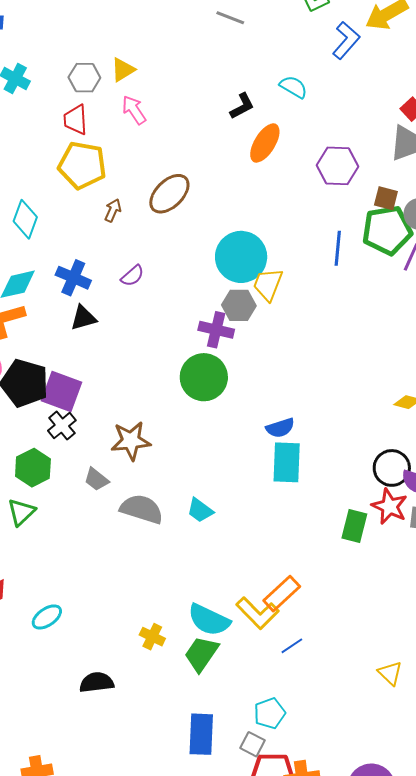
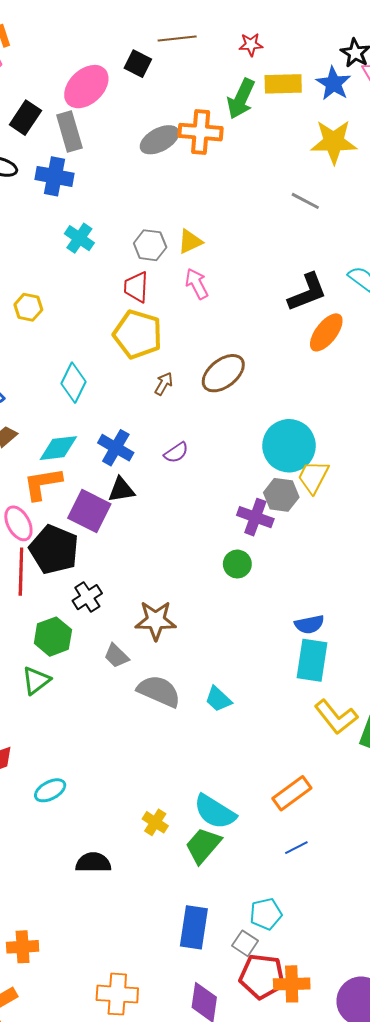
black L-shape: (242, 106) -> (307, 292), size x1.5
green circle: (204, 377) -> (237, 564), size x0.6
purple square: (62, 391) -> (89, 511), moved
yellow L-shape: (258, 613) -> (336, 717), moved

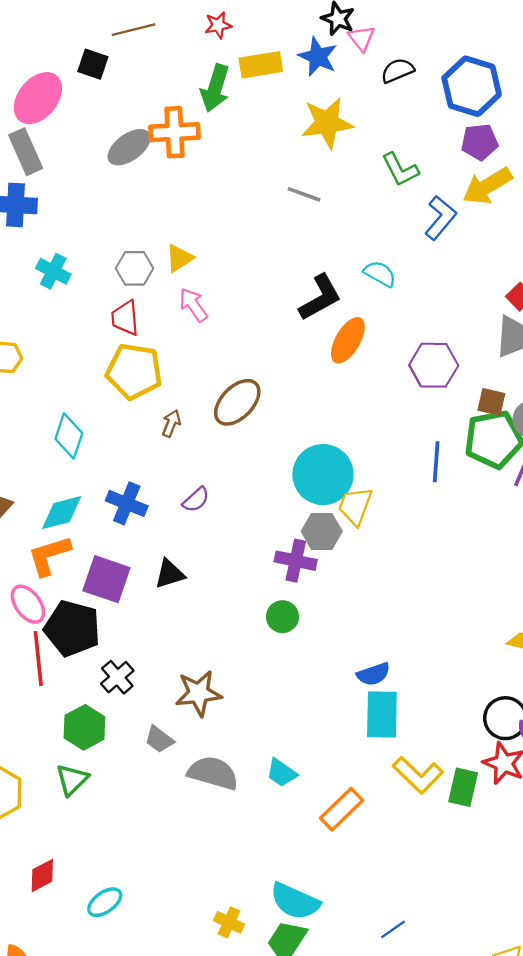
black triangle: (121, 490) -> (170, 574), moved
orange rectangle: (292, 793) -> (342, 809), moved

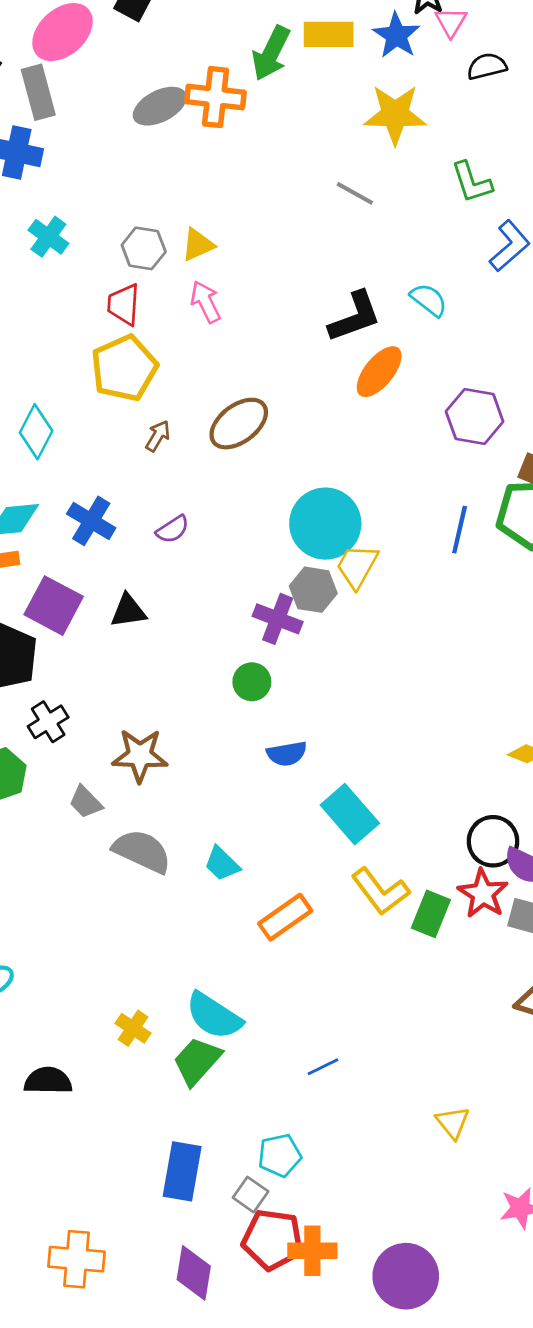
yellow pentagon: (134, 371) -> (124, 368), turned 30
blue semicircle: (373, 674) -> (287, 754), moved
cyan rectangle: (382, 714) -> (350, 814), turned -51

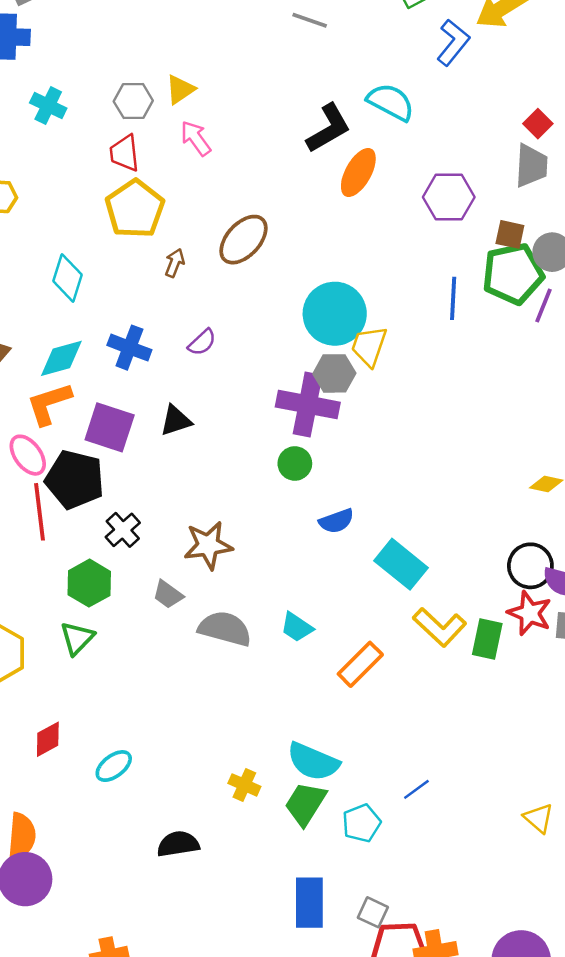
cyan semicircle: (429, 300) -> (391, 102), size x1.4
purple cross: (278, 619) -> (308, 405), size x1.4
cyan pentagon: (280, 1155) -> (362, 823), moved

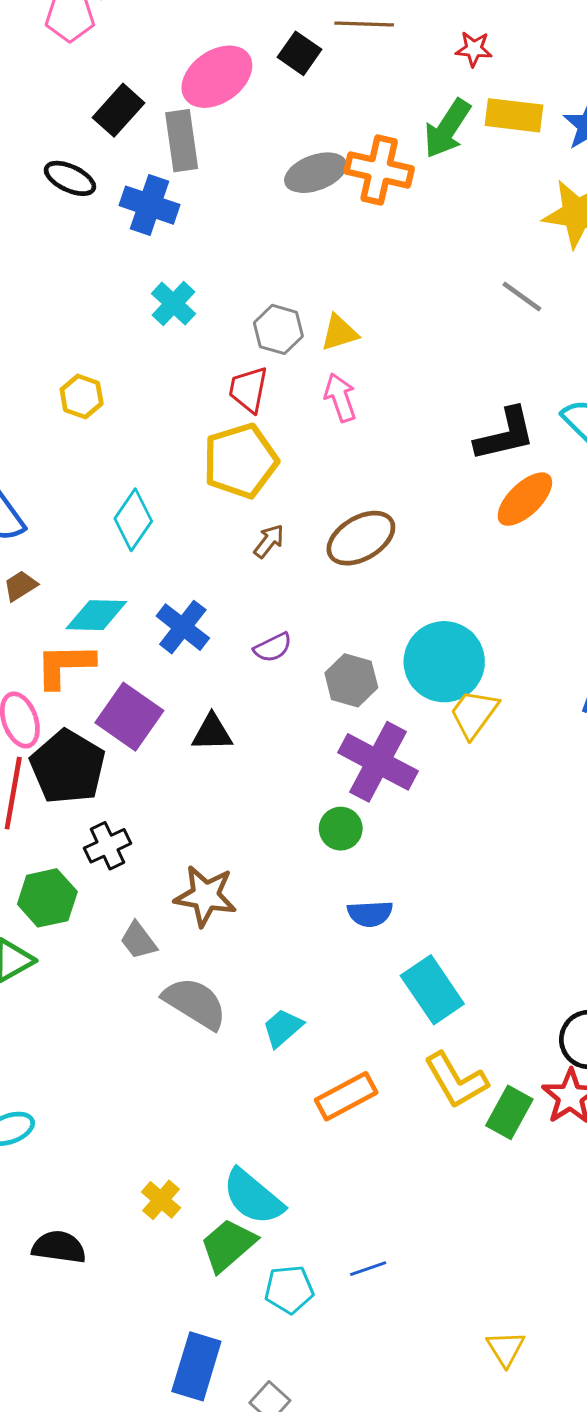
gray hexagon: (334, 373) -> (351, 680), moved
cyan trapezoid: (297, 627) -> (283, 1028), turned 88

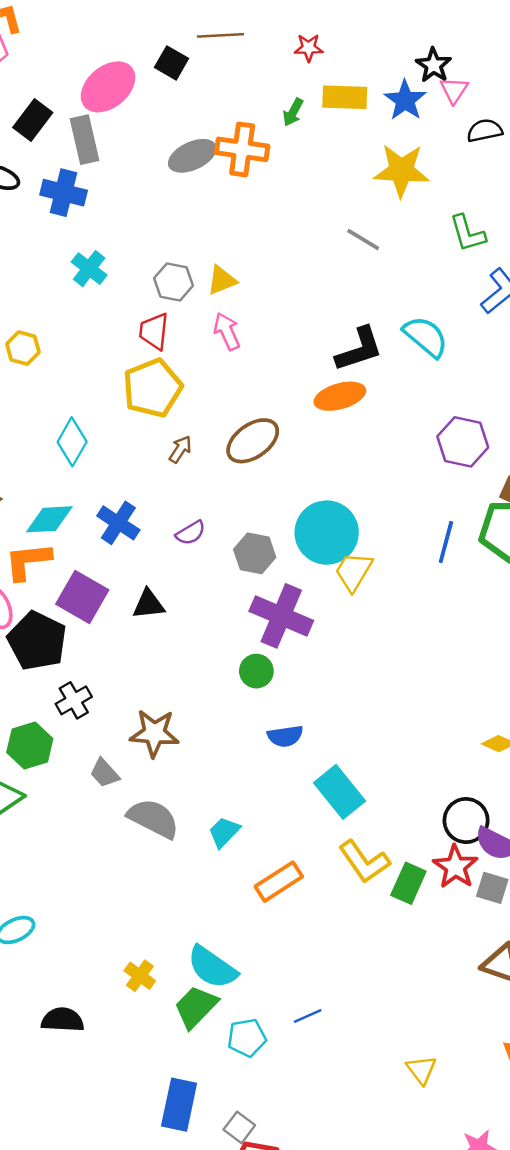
green arrow: (447, 129) -> (293, 112), size x0.6
orange ellipse: (525, 499) -> (340, 396), moved, turned 33

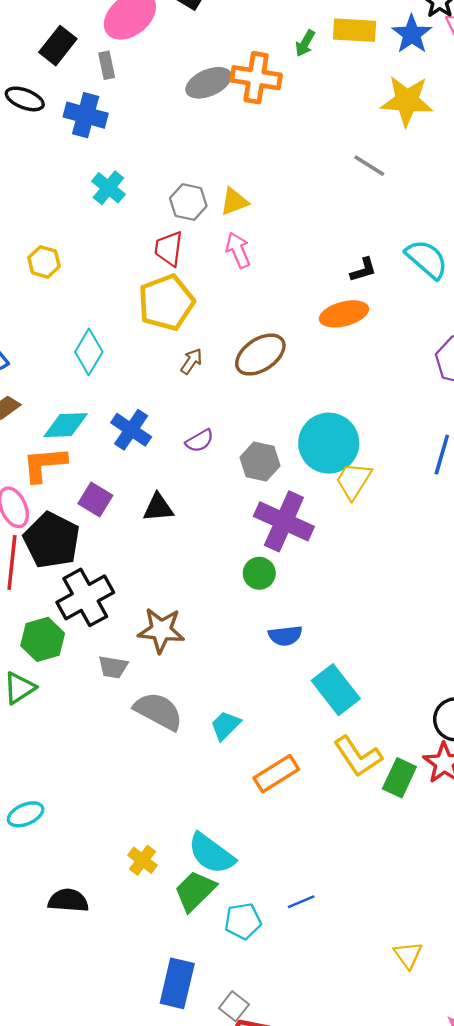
gray rectangle: (85, 140) -> (107, 65), size x0.6
black L-shape: (359, 349) -> (363, 270), size x0.6
purple square: (82, 597) -> (95, 500), size x0.7
black cross: (74, 700) -> (85, 597), size x1.6
gray trapezoid: (105, 773) -> (113, 667), turned -40

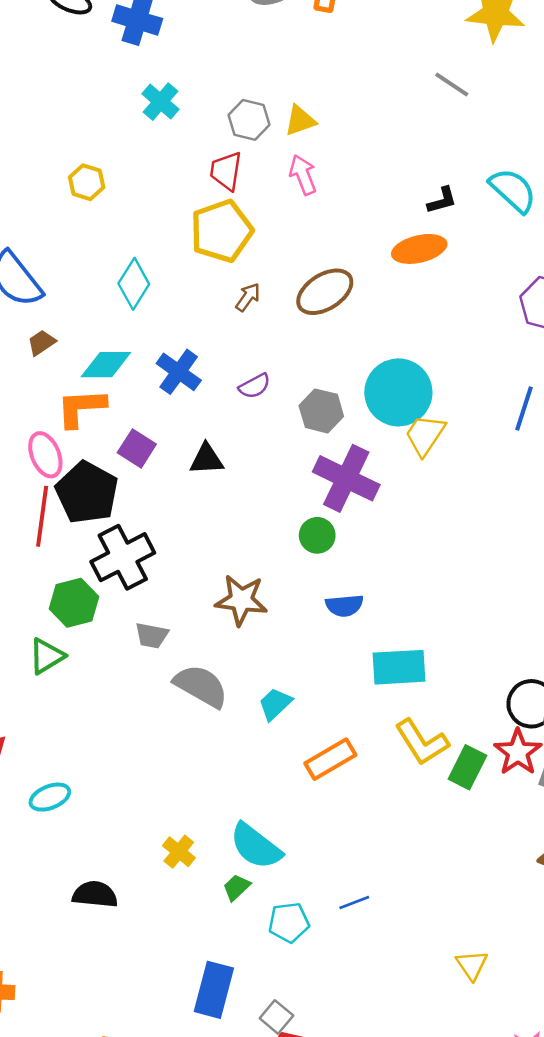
brown star: (161, 630) -> (241, 600), moved
cyan rectangle: (336, 690) -> (399, 667), turned -57
green trapezoid: (195, 891) -> (236, 887), size x0.6

